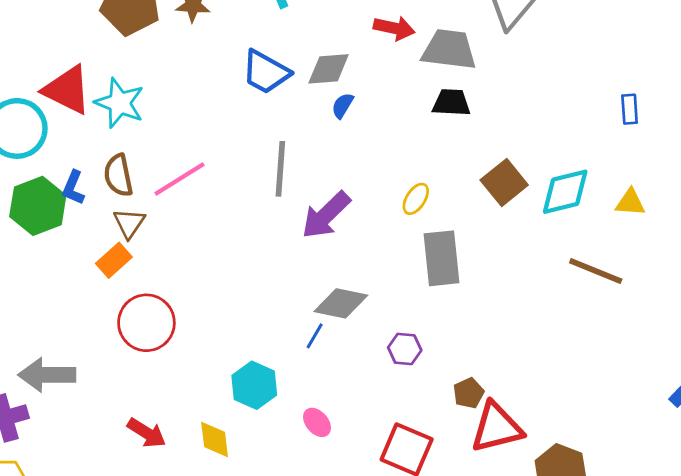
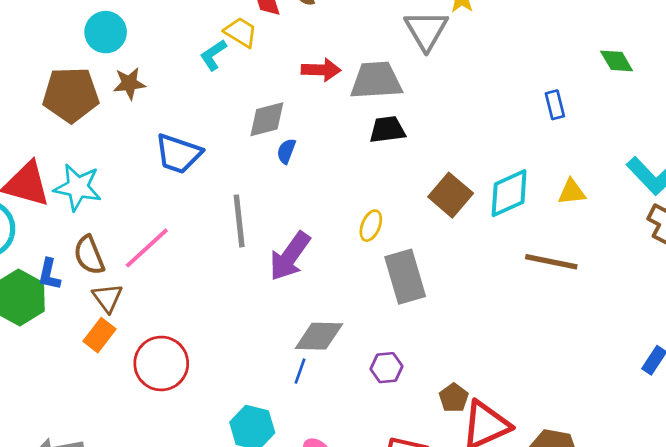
blue trapezoid: (266, 72) -> (178, 154), moved
red circle: (146, 323) -> (161, 363), moved

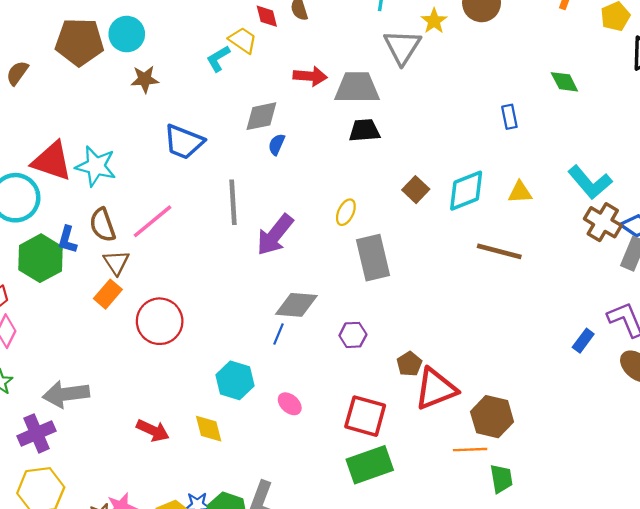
brown pentagon: (71, 95) -> (79, 42), moved
brown square: (451, 195) -> (416, 190), size x0.7

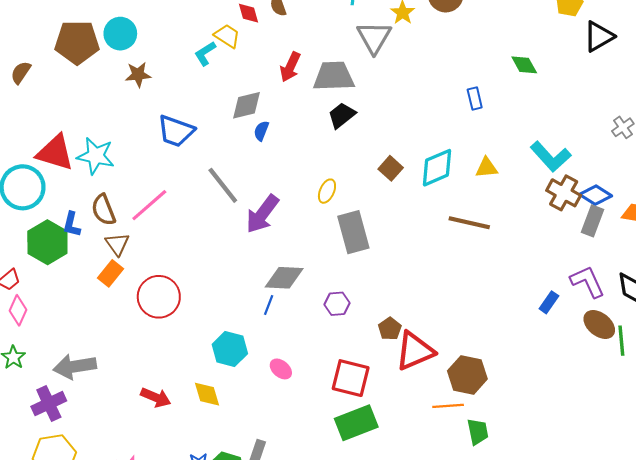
red arrow: (310, 76) -> (290, 67), turned 112
black trapezoid: (364, 130) -> (342, 115), turned -32
gray line: (233, 202) -> (223, 185), turned -33

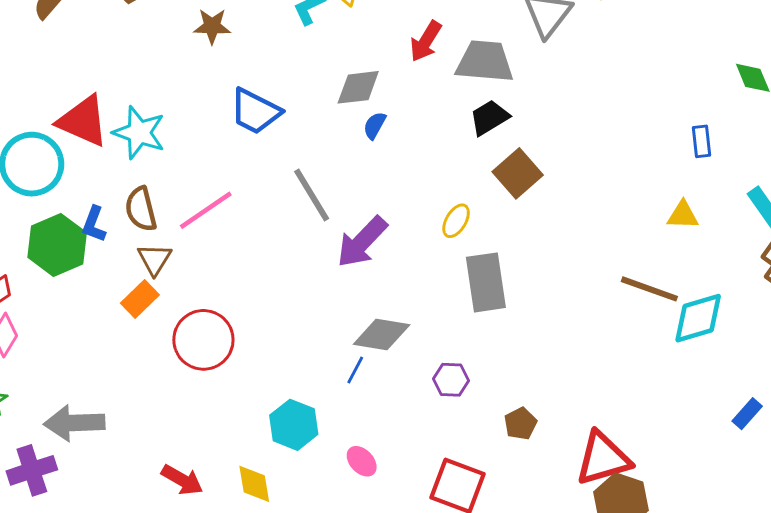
blue rectangle: (475, 99) -> (702, 141), moved
brown square: (391, 168) -> (518, 173), moved, size x1.4
cyan diamond: (437, 168) -> (698, 318), moved
red triangle: (415, 351) -> (603, 459), moved

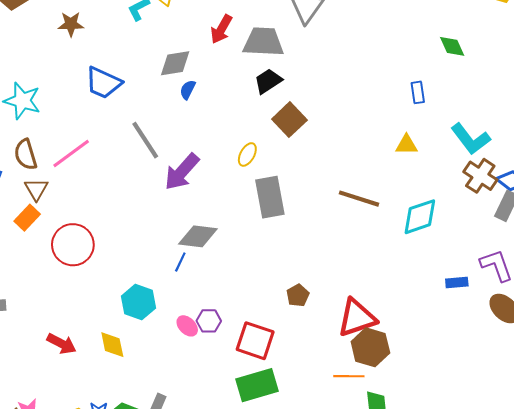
brown line: (649, 289) -> (359, 199), moved
purple hexagon: (451, 380) -> (209, 321), moved
blue rectangle: (747, 414) -> (457, 283), turned 45

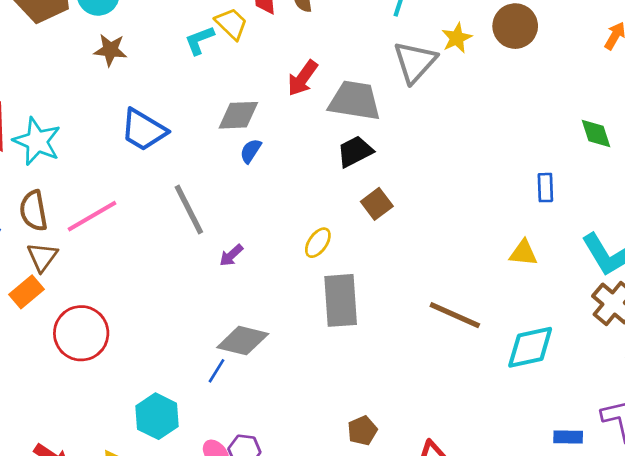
brown square: (289, 120) -> (377, 204), size x0.7
purple arrow: (182, 172) -> (231, 255), size x0.5

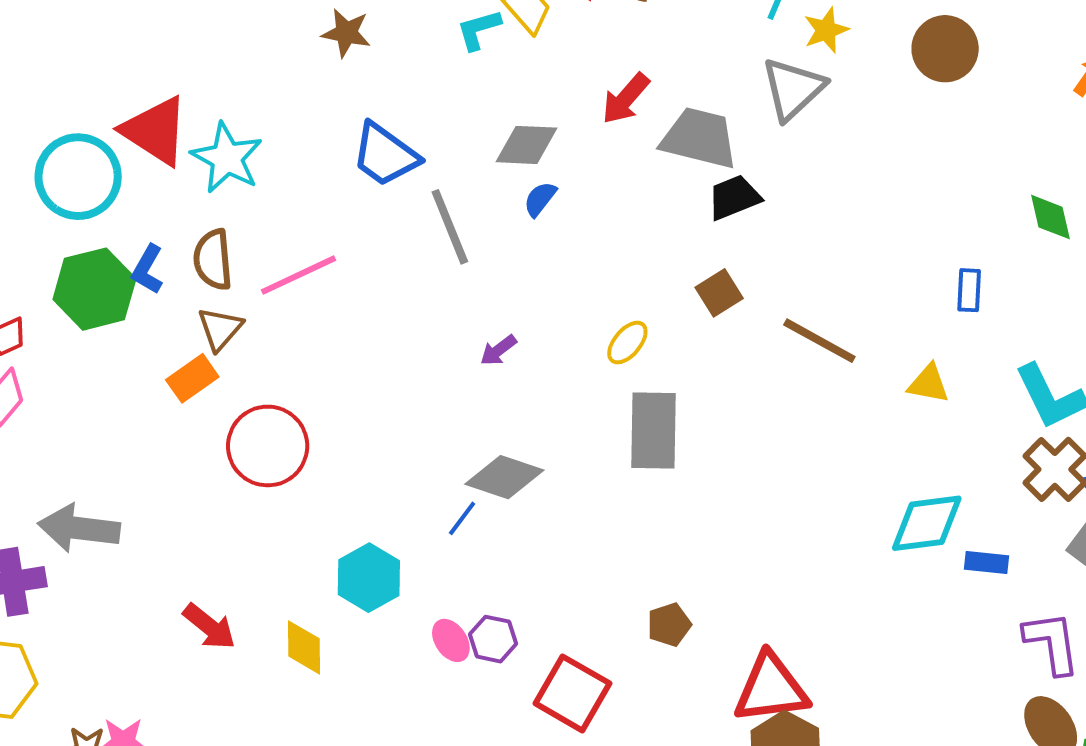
yellow star: (457, 38) -> (826, 30), moved
black trapezoid: (355, 151) -> (734, 197), moved
gray line: (189, 210) -> (450, 227), moved
brown line: (455, 315) -> (819, 341), moved
blue rectangle: (568, 437) -> (986, 563), moved

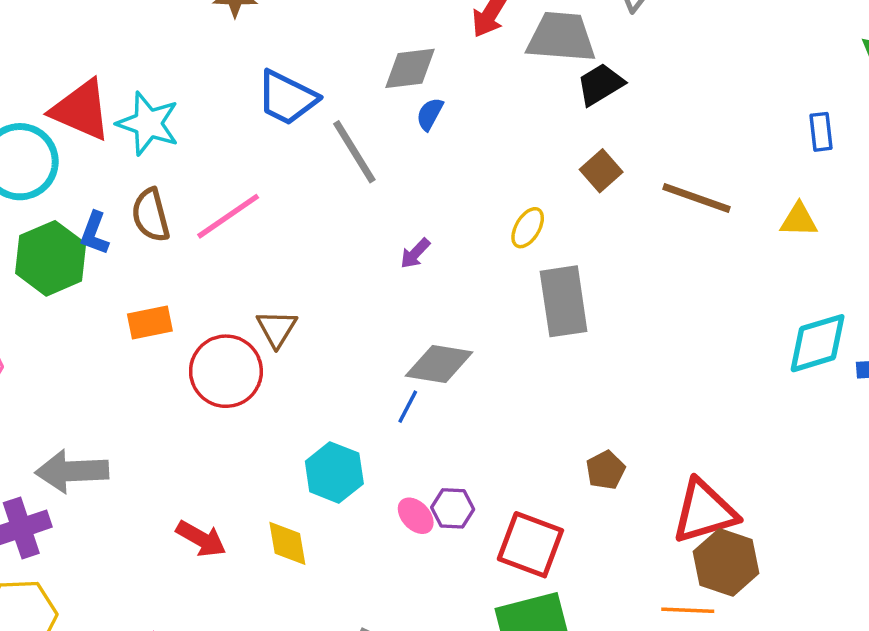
brown triangle: (220, 329) -> (277, 329), moved
orange rectangle: (192, 378) -> (150, 323), turned 33

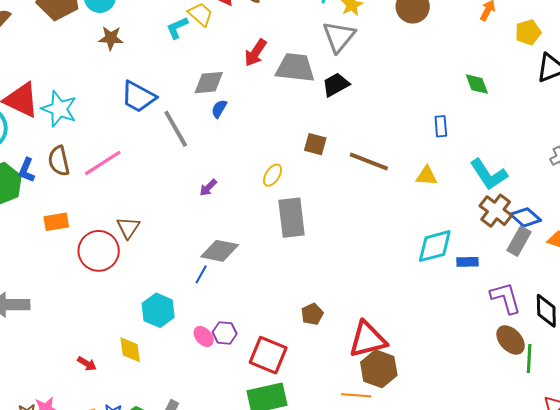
black trapezoid: (600, 84) -> (336, 85), moved
brown square: (601, 171) -> (315, 144), turned -35
red arrow: (201, 539) -> (87, 364), moved, size x0.7

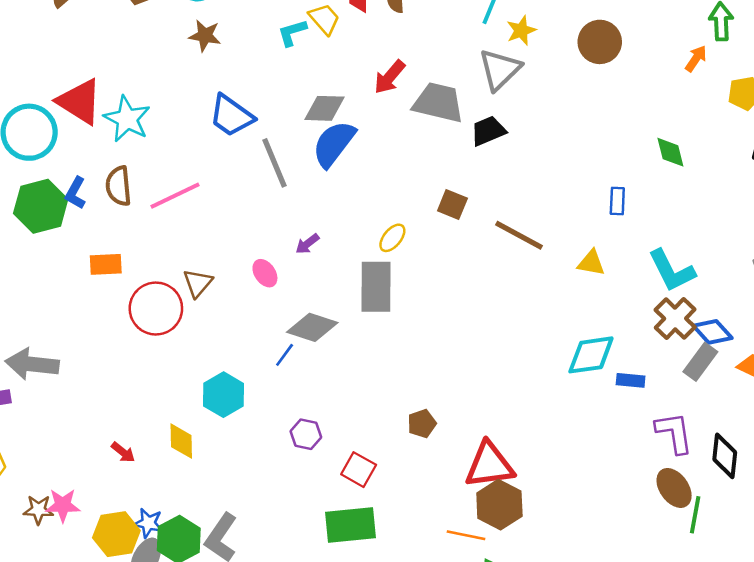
blue semicircle: (219, 109) -> (334, 144), size x2.0
gray rectangle: (291, 218) -> (376, 287), moved
pink ellipse: (204, 336) -> (265, 273), moved
red square: (268, 355) -> (359, 470), size x0.7

